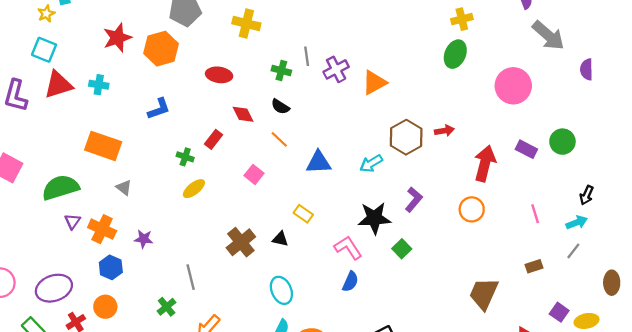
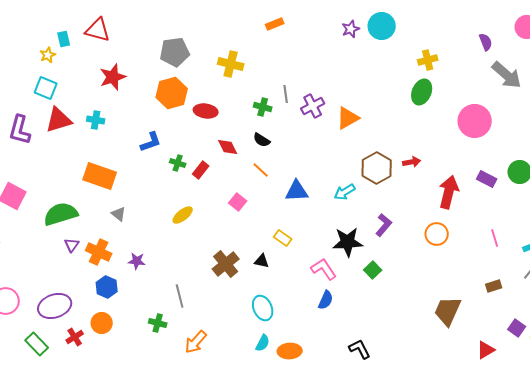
orange hexagon: (161, 49) -> (172, 93), moved
green cross: (185, 157) -> (178, 163), moved
green cross: (167, 307) -> (158, 323), turned -36

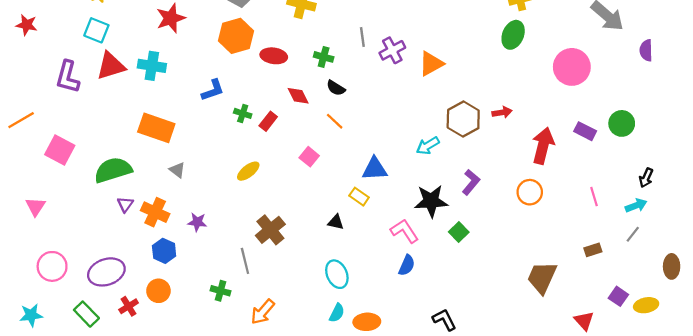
green cross: (263, 107) -> (324, 57), moved
cyan cross: (96, 120) -> (152, 66), size x1.4
blue triangle: (297, 191) -> (375, 169), moved
brown cross: (226, 264) -> (270, 230), moved
red triangle: (486, 350) -> (584, 321), turned -42

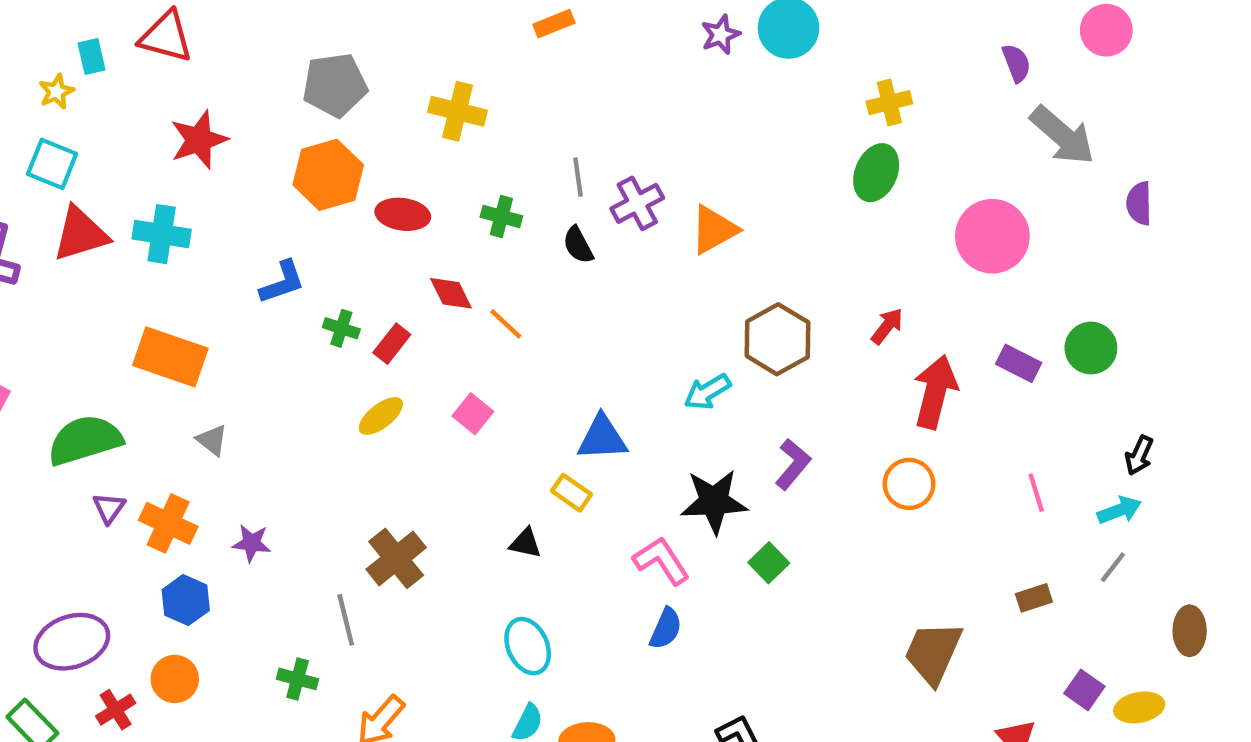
black semicircle: (336, 88) -> (578, 245), moved, turned 30
red arrow: (502, 112) -> (887, 326), moved, turned -42
orange line: (335, 121) -> (506, 324), moved
yellow ellipse: (248, 171) -> (381, 416), moved

